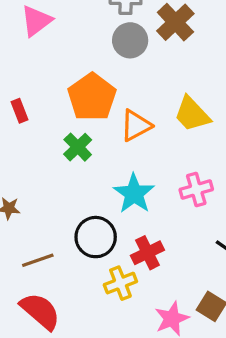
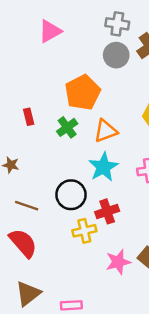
red rectangle: (20, 111) -> (29, 117), moved
orange triangle: (136, 125) -> (106, 131), moved
brown line: (38, 260) -> (27, 206), turned 30

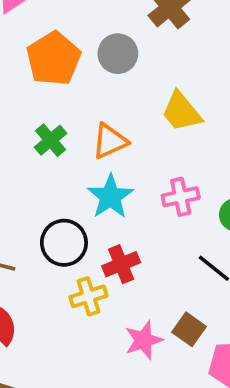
gray circle: (116, 55) -> (118, 54), moved
orange pentagon: (83, 92) -> (53, 59), moved

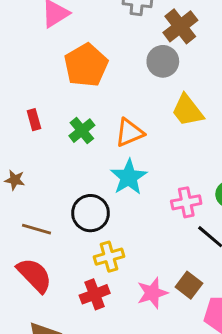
gray circle: (118, 54) -> (163, 61), moved
pink cross: (181, 197) -> (186, 202), moved
red cross: (121, 264) -> (95, 294), moved

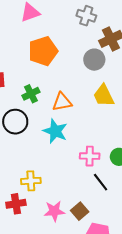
cyan star: (129, 177) -> (55, 131), turned -30
black circle: (90, 213) -> (15, 122), moved

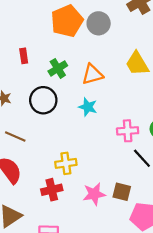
gray circle: (94, 60) -> (99, 23), moved
cyan star: (55, 131) -> (88, 107), size x0.7
brown square: (80, 211) -> (122, 192), turned -30

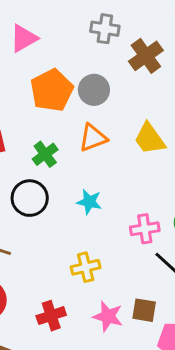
orange triangle: (92, 74) -> (93, 138), moved
yellow cross: (66, 163) -> (86, 267), moved
pink star: (94, 194) -> (108, 316), turned 30

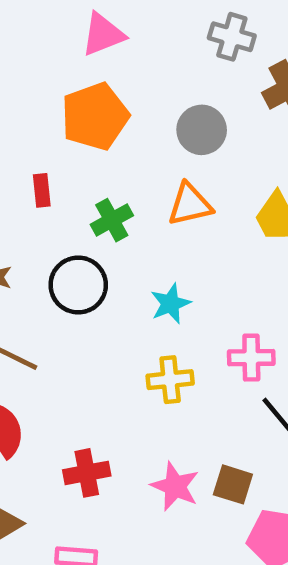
orange pentagon: (52, 90) -> (95, 116), moved
cyan star: (89, 202) -> (170, 304), turned 30
yellow cross: (86, 267) -> (170, 380), moved

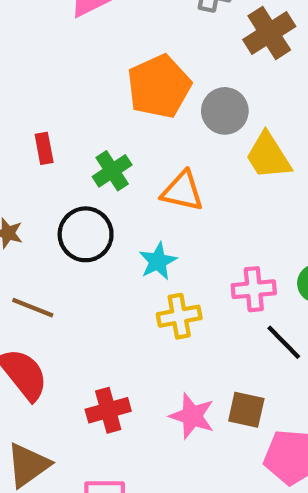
orange pentagon: (95, 116) -> (159, 86), moved
gray circle: (202, 130) -> (225, 111), moved
orange triangle: (190, 205) -> (182, 191), moved, turned 30
cyan star: (170, 304) -> (158, 261), moved

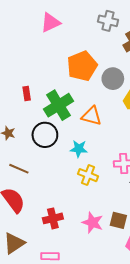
green cross: (112, 171) -> (59, 105), size x1.6
cyan star: (158, 261) -> (79, 149), turned 30
yellow cross: (179, 316) -> (88, 175), turned 30

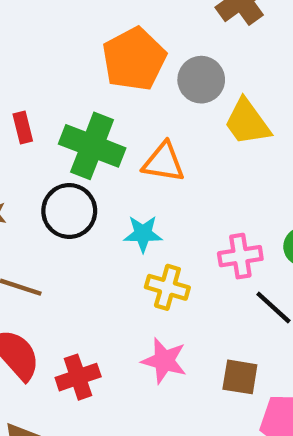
green cross: (59, 105) -> (92, 146), turned -32
red cross: (53, 218) -> (78, 377), moved
pink star: (93, 223) -> (164, 361), moved

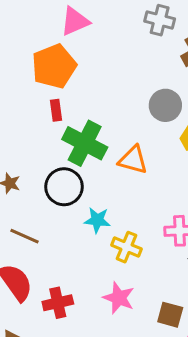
orange pentagon: (134, 59) -> (54, 66), moved
red rectangle: (23, 127) -> (56, 110), moved
cyan star: (143, 234) -> (97, 220), moved

